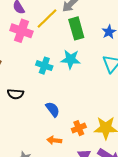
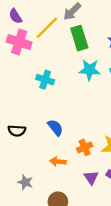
cyan star: (71, 59) -> (90, 70), moved
black semicircle: (15, 94) -> (17, 131), moved

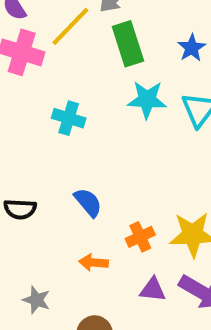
purple triangle: (91, 177) -> (153, 290), turned -49

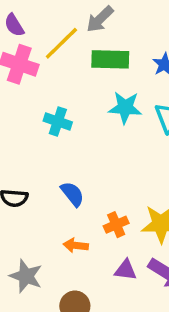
green rectangle: (128, 44) -> (110, 59), turned -72
gray star: (36, 300) -> (26, 276), size x1.4

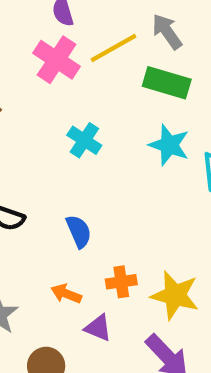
gray arrow: (100, 19) -> (167, 32), turned 84
purple triangle: (126, 270) -> (98, 328), moved

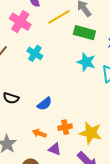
pink cross: (56, 60) -> (20, 22), moved
cyan cross: (84, 140) -> (35, 53), moved
blue semicircle: (79, 231) -> (44, 104), turned 77

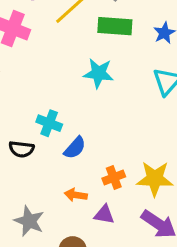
cyan cross: (35, 53) -> (49, 123), moved
cyan star: (86, 62) -> (98, 73), moved

